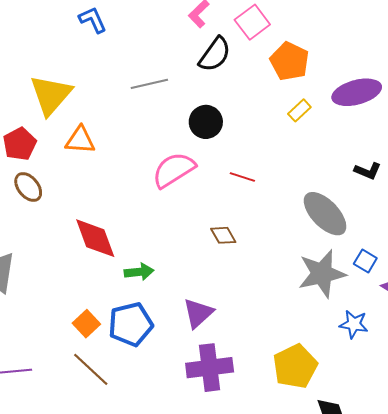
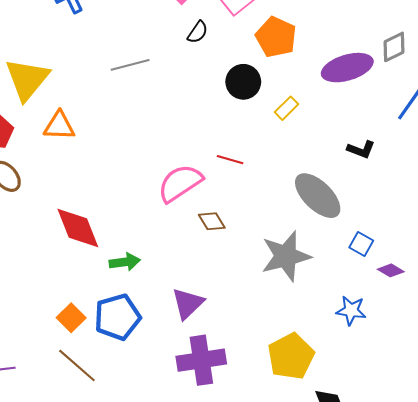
black semicircle: (215, 54) -> (198, 32), size x0.6
yellow rectangle: (299, 110) -> (286, 108), moved
black circle: (206, 122) -> (243, 82), moved
pink semicircle: (174, 170) -> (180, 183), moved
gray star: (322, 274) -> (286, 256), moved

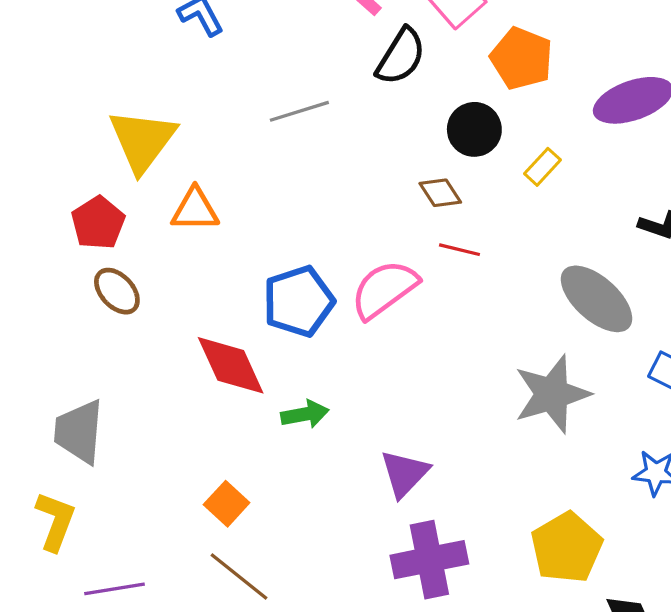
black semicircle: (198, 32) -> (401, 56), size x1.6
brown diamond: (212, 221) -> (440, 193), moved
blue pentagon: (117, 317) -> (299, 301), moved

